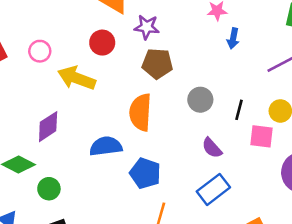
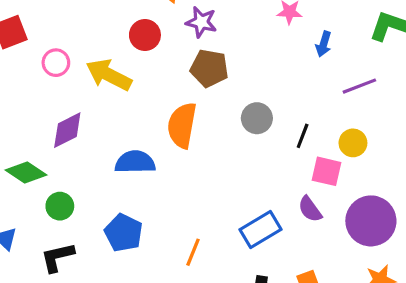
blue arrow: (233, 38) -> (324, 44), moved
pink circle: (40, 51) -> (56, 63), moved
purple semicircle: (212, 148) -> (310, 209), moved
blue pentagon: (145, 173) -> (124, 233), moved

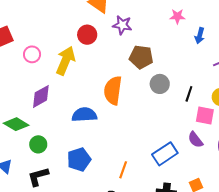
brown pentagon: (209, 68) -> (141, 57), moved
yellow arrow: (109, 75) -> (66, 61), turned 88
blue pentagon: (124, 233) -> (79, 159), turned 30

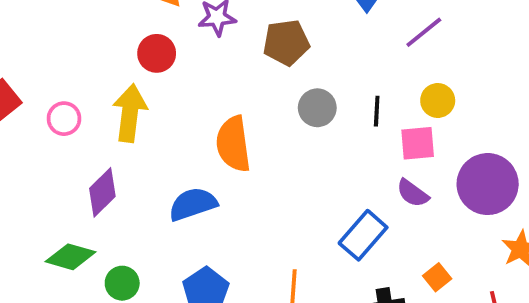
brown pentagon: (141, 57) -> (286, 43), moved

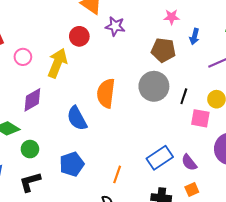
brown pentagon: (286, 43) -> (163, 50), moved
gray circle: (317, 108) -> (154, 86), size x1.5
purple semicircle: (413, 193) -> (189, 162), moved
blue semicircle: (193, 204) -> (77, 118), turned -115

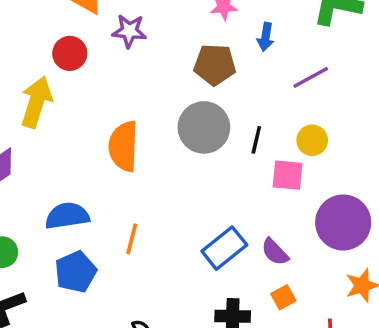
blue semicircle: (77, 118) -> (67, 216), moved, turned 115
orange line: (117, 174) -> (132, 239), moved

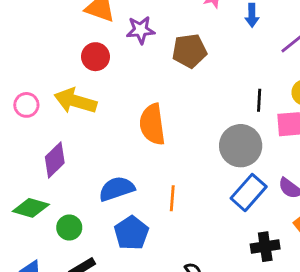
brown pentagon: (215, 65) -> (189, 51), moved
yellow arrow: (36, 102) -> (75, 101), turned -81
gray circle: (204, 127) -> (241, 146), moved

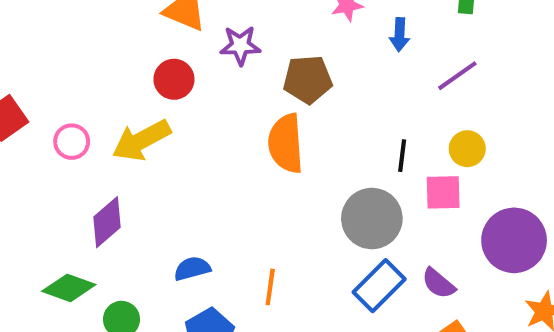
yellow arrow: (75, 101) -> (141, 140), turned -48
orange semicircle: (152, 124) -> (286, 143), moved
blue semicircle: (117, 189) -> (192, 269), size x0.7

